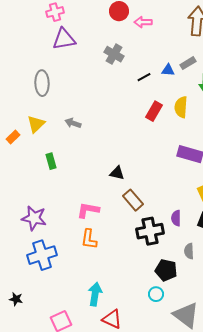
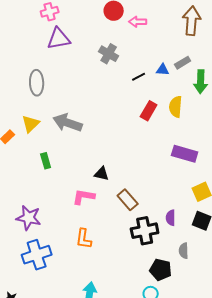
gray arrow: (73, 123) -> (68, 123), size x1.8
black triangle: (117, 173) -> (102, 174), moved
pink L-shape: (88, 210) -> (84, 197), moved

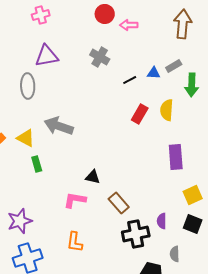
purple triangle: (59, 39) -> (47, 56), moved
yellow triangle: (31, 124) -> (26, 138), moved, turned -48
purple rectangle: (185, 154) -> (176, 157), turned 70
purple star: (29, 218) -> (20, 221), turned -30

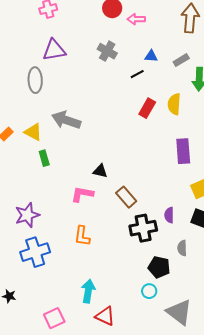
blue triangle: (154, 73) -> (151, 56), moved

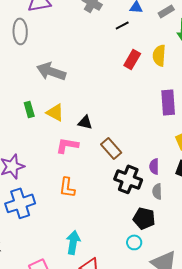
yellow triangle: (33, 132) -> (55, 112), moved
black cross: (143, 228) -> (128, 179), turned 32
gray semicircle: (182, 248) -> (157, 191), moved

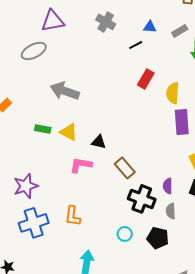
gray ellipse: (20, 31) -> (34, 51), turned 65
yellow semicircle: (159, 55) -> (173, 93), moved
green rectangle: (29, 109) -> (43, 129), turned -63
orange L-shape: (67, 187) -> (73, 216), moved
cyan circle: (134, 242) -> (125, 234), moved

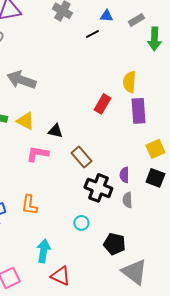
red rectangle: (146, 79) -> (102, 104), moved
black pentagon: (158, 238) -> (114, 244), moved

